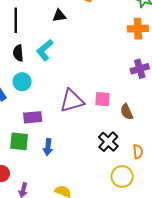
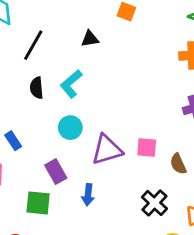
black line: (16, 20) -> (33, 45), turned 30
cyan circle: (22, 82) -> (70, 128), moved
purple rectangle: (33, 117) -> (56, 172), turned 66
blue arrow: (48, 147) -> (88, 195), moved

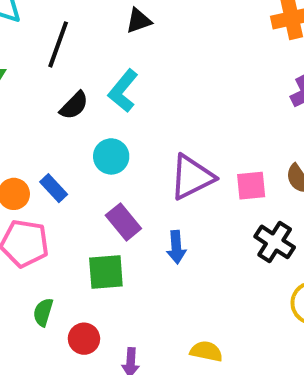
black semicircle: (37, 88) -> (74, 105), turned -120
cyan circle: (70, 128) -> (111, 156), moved
pink square: (147, 148) -> (251, 186), moved

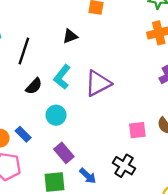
purple triangle: (192, 177) -> (98, 83), moved
black cross: (275, 242) -> (124, 166), moved
blue arrow: (176, 247) -> (88, 176), moved, turned -42

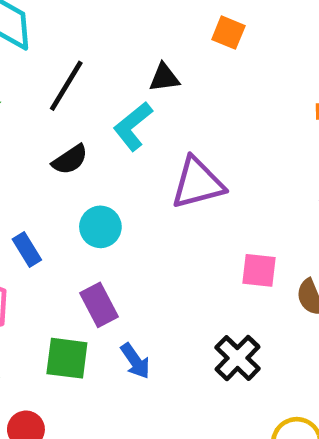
cyan L-shape: (62, 77) -> (133, 126), moved
pink square: (137, 130) -> (259, 270), moved
black cross: (124, 166) -> (237, 358), moved

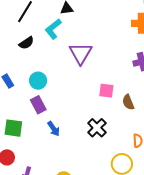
purple triangle: (198, 183) -> (81, 53), turned -45
cyan circle: (100, 227) -> (38, 81), moved
green square: (67, 358) -> (13, 128), moved

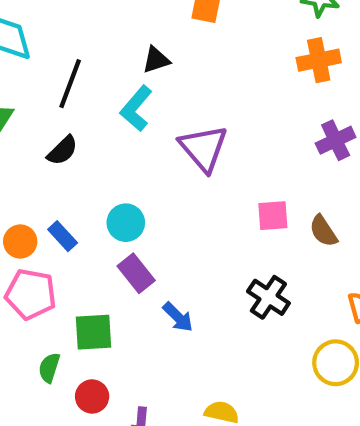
black semicircle: (26, 43) -> (62, 151), moved

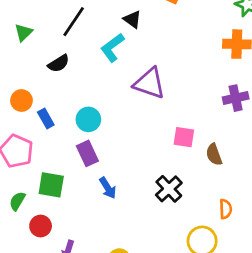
black triangle: (156, 60) -> (132, 19), turned 42
purple triangle: (203, 148) -> (150, 83), turned -44
orange circle: (20, 241) -> (21, 101), moved

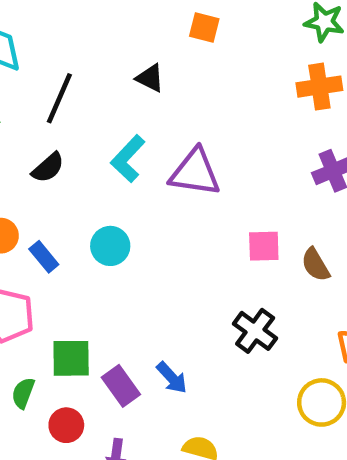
cyan L-shape: (112, 48) -> (128, 159), moved
purple rectangle: (87, 153) -> (121, 386), moved
blue arrow: (108, 188) -> (172, 378), moved

